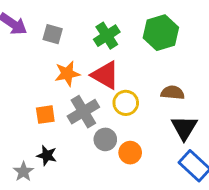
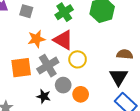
brown semicircle: (173, 93) -> (125, 54), moved
orange square: (45, 115) -> (21, 68), size x1.5
black star: (47, 156) -> (44, 96), moved

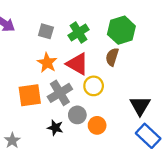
gray square: (26, 11) -> (46, 31), moved
orange star: (36, 39) -> (47, 63), turned -30
brown semicircle: (125, 54) -> (112, 57), moved, turned -77

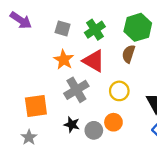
yellow circle: (94, 86) -> (119, 91), moved
orange square: (30, 95) -> (36, 106), moved
gray circle: (77, 115) -> (94, 130), moved

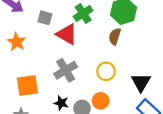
gray square: (63, 28) -> (45, 18), moved
orange star: (64, 60) -> (17, 42), moved
red triangle: (94, 61) -> (67, 34), moved

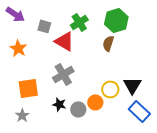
yellow circle: (106, 71) -> (110, 89), moved

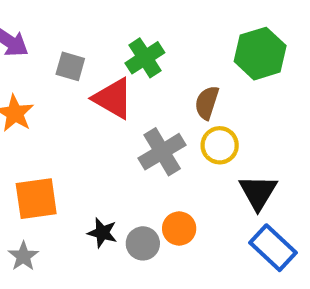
green hexagon: (116, 20) -> (260, 54), moved
gray cross: (63, 74) -> (162, 152), moved
yellow circle: (110, 89) -> (220, 145), moved

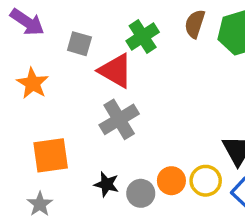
brown semicircle: (207, 103) -> (195, 24), moved
yellow circle: (220, 145) -> (206, 181), moved
gray cross: (162, 152) -> (119, 119), moved

